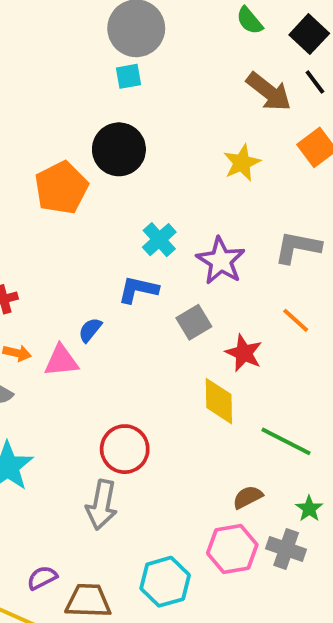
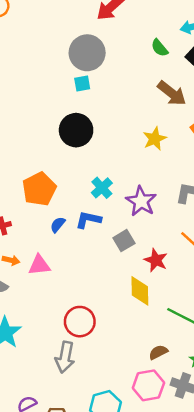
orange pentagon: (61, 188) -> (39, 189), moved
blue semicircle: (90, 330) -> (58, 225), moved

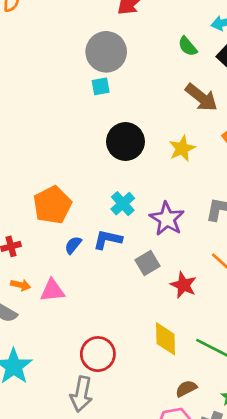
black circle: (76, 130) -> (125, 142), moved
yellow diamond: (140, 291) -> (166, 339), moved

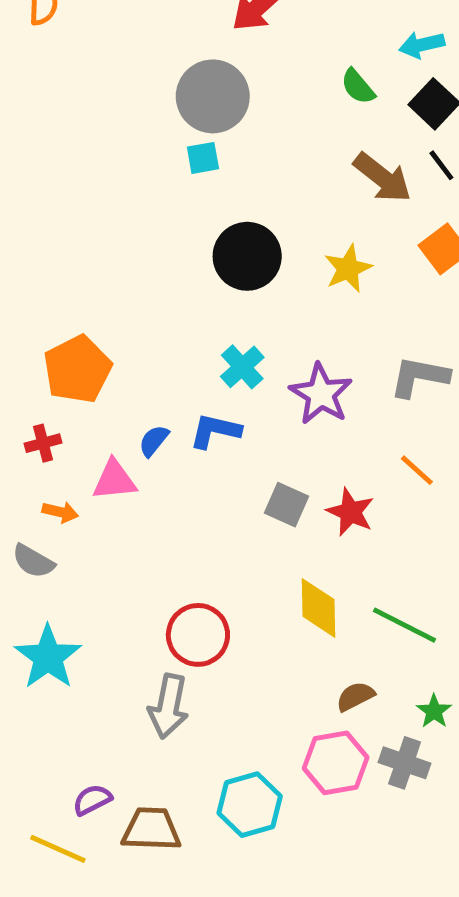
orange pentagon: (52, 205) -> (77, 369), moved
gray square: (148, 263) -> (286, 505), moved, turned -35
pink triangle: (52, 291) -> (114, 480), moved

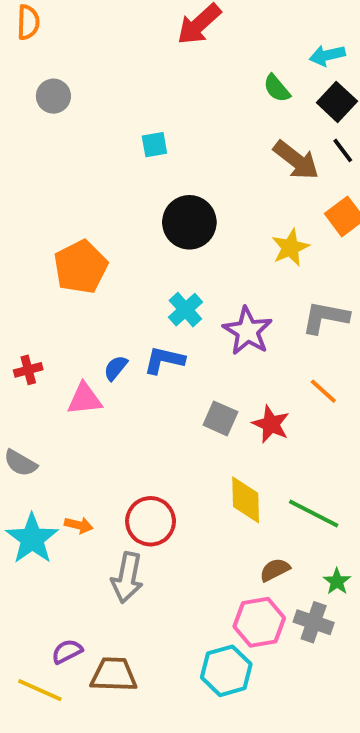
gray circle: (213, 96) -> (53, 96), moved, size x0.6
yellow star: (348, 269) -> (290, 248), moved
orange pentagon: (77, 369) -> (81, 267), moved
orange arrow: (60, 512) -> (79, 525), moved
cyan hexagon: (250, 805) -> (226, 671), moved

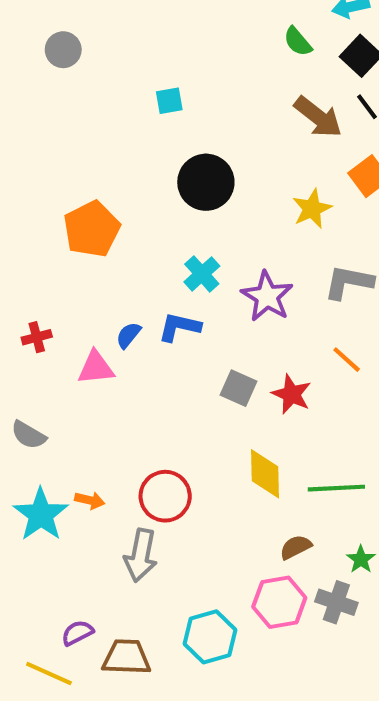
green line: (314, 514) -> (336, 488), turned -30
cyan hexagon: (226, 671) -> (210, 637), moved

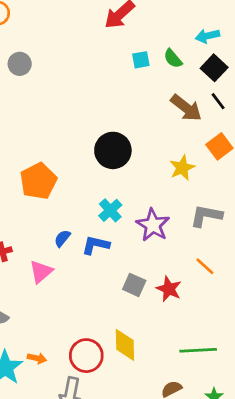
cyan square: (169, 101) -> (141, 60), moved
blue semicircle: (128, 335) -> (62, 238), moved
pink triangle: (96, 368) -> (41, 272), turned -35
yellow diamond: (265, 474) -> (125, 345), moved

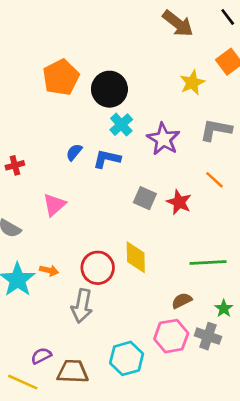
brown arrow: (186, 108) -> (178, 23), moved
black circle: (113, 150) -> (109, 89), moved
orange pentagon: (38, 181) -> (61, 77), moved
pink triangle: (41, 272) -> (54, 205), moved

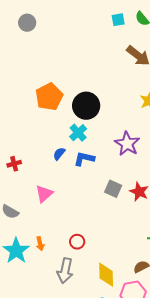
cyan cross: (121, 125) -> (78, 133), moved
yellow diamond: (136, 257) -> (106, 275), moved
red circle: (98, 268) -> (77, 242), size x0.6
orange arrow: (49, 270) -> (40, 244), turned 64

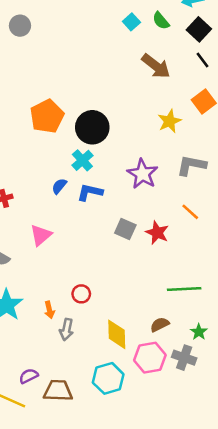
cyan square: (118, 20) -> (131, 22), turned -32
orange arrow: (40, 244) -> (49, 310), moved
gray arrow: (65, 271) -> (67, 329), size x0.7

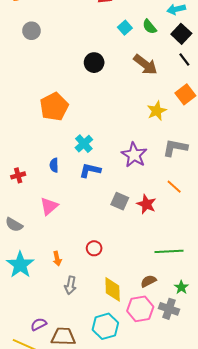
black circle: (92, 127) -> (94, 63), moved, size x0.7
blue semicircle: (59, 186) -> (54, 165), moved, turned -40
red circle: (81, 294) -> (94, 248), moved
orange arrow: (49, 310) -> (57, 259), moved

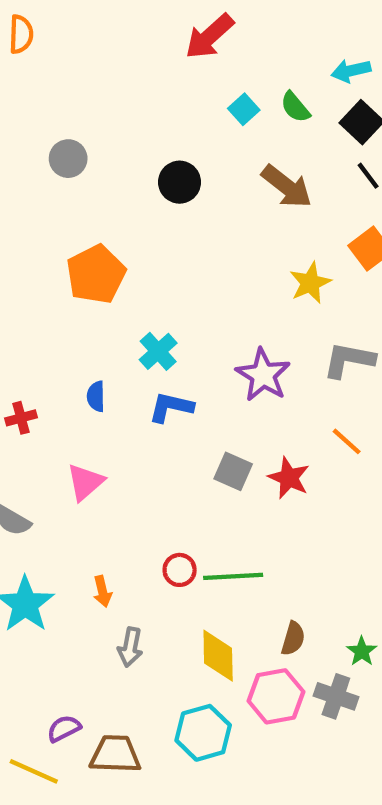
gray circle: (31, 31) -> (68, 159), moved
green line: (169, 251) -> (233, 576), moved
brown semicircle: (148, 281) -> (293, 639), turned 133

